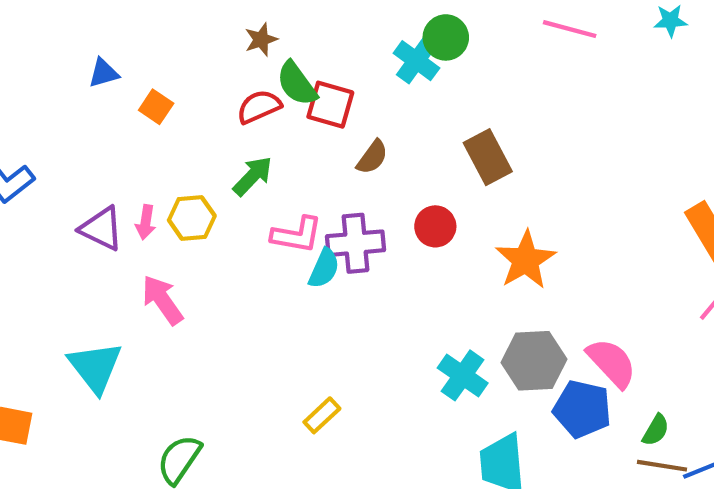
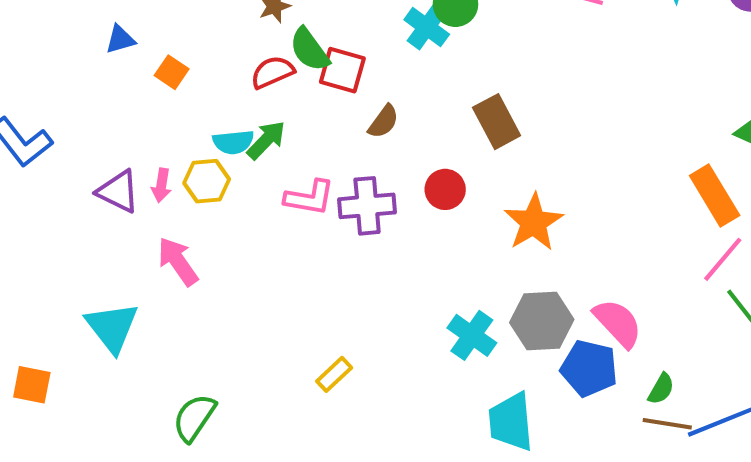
cyan semicircle: (324, 268) -> (233, 142), moved, turned 60

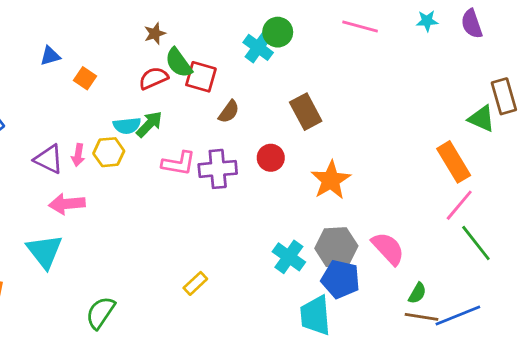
pink arrow: (178, 261) -> (67, 204), moved, turned -60
blue pentagon: (589, 368) -> (341, 279), moved

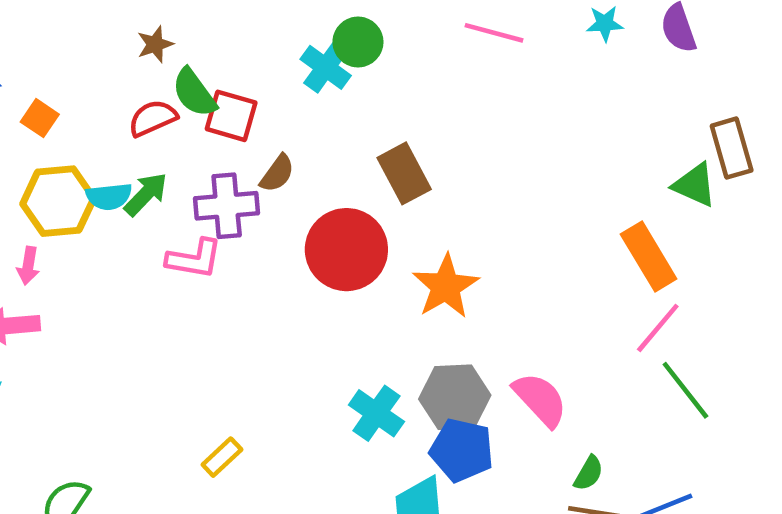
yellow hexagon: (109, 152) -> (58, 201), moved, size x1.4
pink arrow: (78, 155) -> (28, 266), moved
red circle: (271, 158) -> (346, 250), size x1.8
purple cross: (218, 169) -> (227, 206), moved

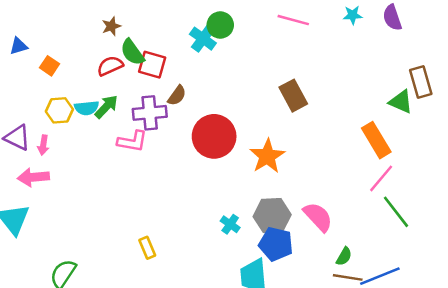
brown rectangle: (404, 173) -> (293, 96), moved
yellow hexagon: (58, 201) -> (59, 110), size x0.7
cyan cross: (376, 413) -> (230, 224), size x0.7
yellow rectangle: (222, 457) -> (147, 248), turned -70

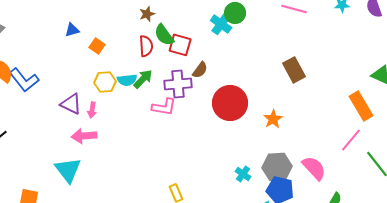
red semicircle: (110, 66) -> (146, 46), turned 110
orange star: (267, 156) -> (273, 119), size x0.7
pink line: (381, 178) -> (351, 140), moved

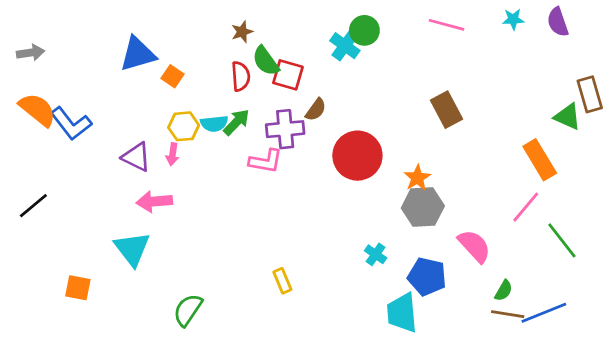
blue triangle: (72, 30) -> (138, 54), size x1.8
pink arrow: (92, 110) -> (172, 154), moved
gray hexagon: (277, 167) -> (423, 207), moved

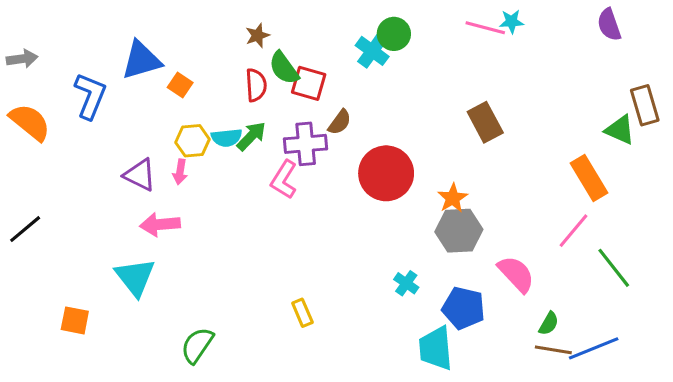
cyan star: (513, 19) -> (512, 22), moved
blue L-shape: (71, 124) -> (90, 96), moved, turned -120
pink L-shape: (266, 161) -> (284, 180), turned 112

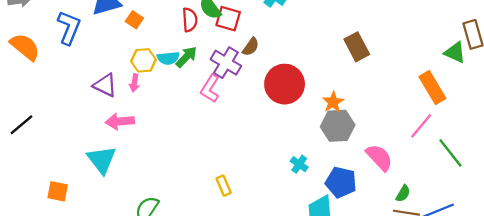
purple cross: (306, 144) -> (226, 63), turned 36

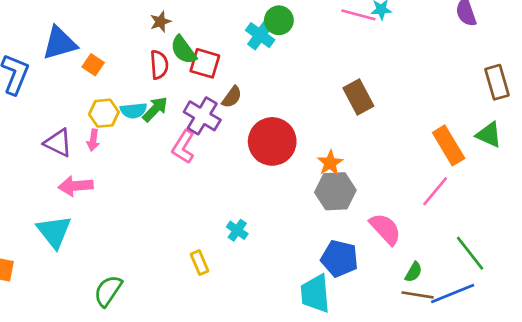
green triangle: (455, 52) -> (489, 135), moved
green line: (450, 153) -> (470, 253), moved
cyan cross: (299, 164) -> (237, 230), moved

